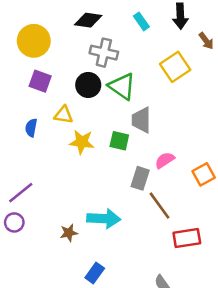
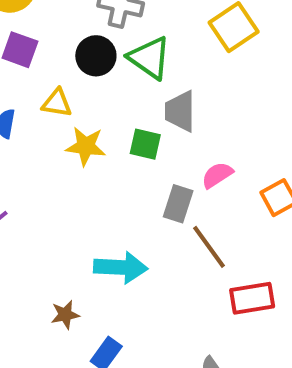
brown star: (69, 233) -> (65, 315), moved

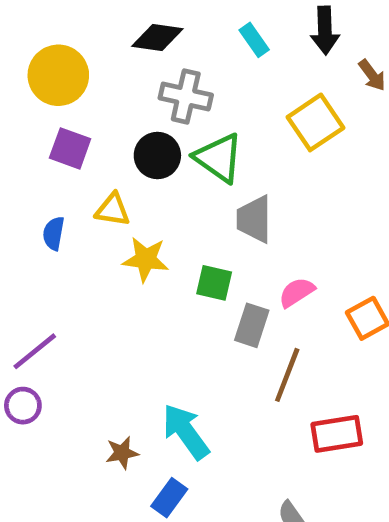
green square: (145, 144) -> (214, 283), moved
brown line: (209, 247) -> (287, 375), turned 57
cyan arrow: (121, 267) -> (186, 432), moved, turned -129

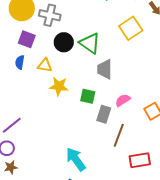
gray cross: (186, 96) -> (50, 15), moved
blue semicircle: (54, 233) -> (20, 62), moved
brown star: (122, 453) -> (11, 167), moved

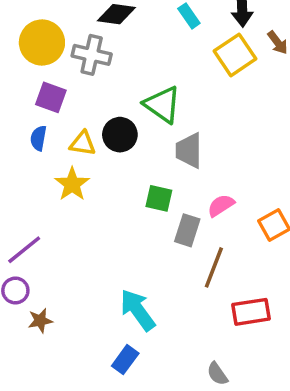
yellow square: (131, 28) -> (235, 55), moved
black circle: (64, 42) -> (120, 135), moved
yellow star: (59, 86) -> (72, 184), moved, turned 30
brown star: (11, 167) -> (40, 321), moved

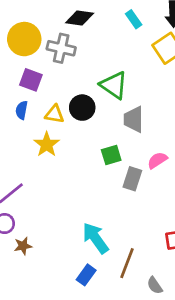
green square: (159, 198) -> (111, 155), turned -30
brown line: (214, 267) -> (127, 263), moved

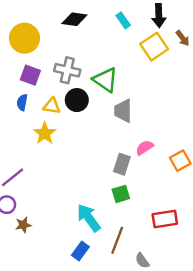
gray cross: (61, 48) -> (67, 70), moved
green square: (111, 155) -> (121, 194), moved

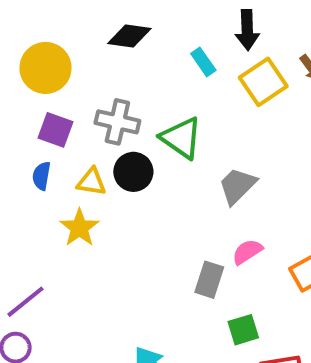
black arrow: (159, 16) -> (247, 30), moved
cyan rectangle: (123, 20) -> (203, 62), moved
gray trapezoid: (123, 111) -> (237, 186), moved, turned 45
green square: (121, 194) -> (243, 330), moved

